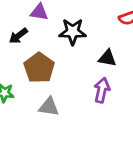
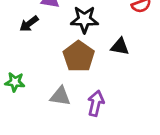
brown pentagon: (39, 68) -> (79, 56), moved
purple arrow: (102, 90) -> (96, 103), moved

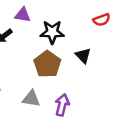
black triangle: (120, 46) -> (83, 56), turned 35

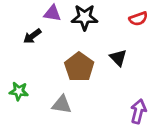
black star: (52, 32) -> (85, 17), moved
purple arrow: (62, 105) -> (138, 111), moved

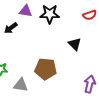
brown pentagon: (79, 67) -> (46, 69), moved, turned -30
gray triangle: (62, 105) -> (21, 85), moved

